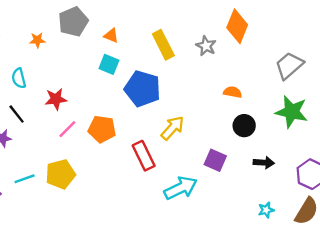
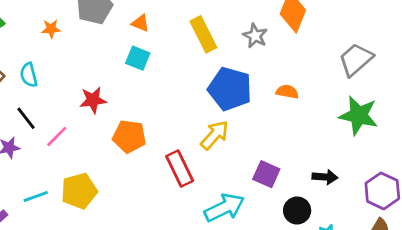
blue pentagon: (142, 89) -> (230, 89), moved
red star: (56, 99) -> (93, 100), moved
black circle: (244, 126) -> (297, 210), moved
pink line: (67, 129) -> (57, 136), moved

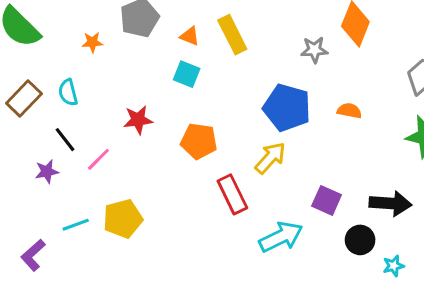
yellow rectangle: (203, 34) -> (232, 35), moved
gray star: (255, 36) -> (314, 50), turned -30
orange pentagon: (129, 136) -> (199, 141), moved
black arrow: (325, 177) -> (390, 203), size x1.5

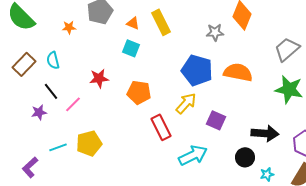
orange semicircle: (349, 111) -> (238, 72), size x1.8
purple square: (327, 200) -> (216, 120), moved

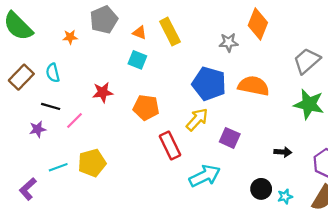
black line: (51, 91) -> (51, 106), turned -36
black arrow: (265, 133) -> (283, 152), size x0.6
black circle: (245, 157) -> (261, 189), moved

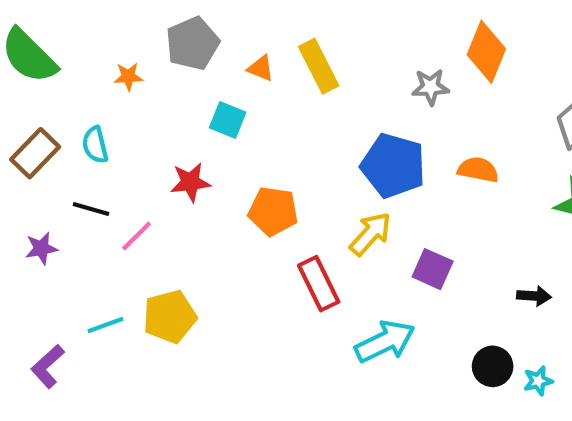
cyan square: (137, 60) -> (228, 120), moved
orange semicircle: (254, 86) -> (478, 170), size x0.7
purple star: (38, 129) -> (41, 248), moved

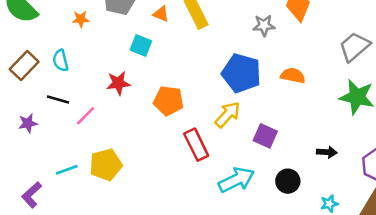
black circle: (493, 366) -> (288, 181), moved

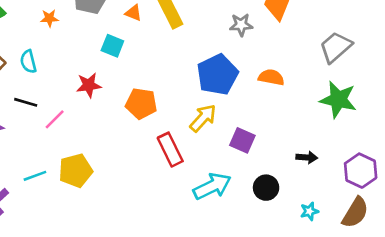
blue pentagon: (241, 73) -> (217, 75), turned 30

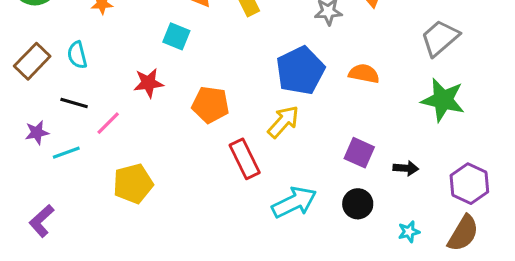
purple square: (242, 140) -> (359, 153), moved
cyan line: (35, 176) -> (66, 153), moved

